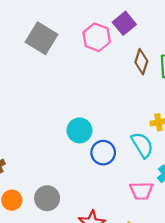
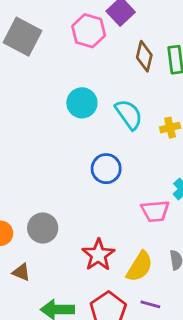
cyan circle: (80, 130) -> (82, 103), moved
cyan semicircle: (142, 145) -> (129, 114), moved

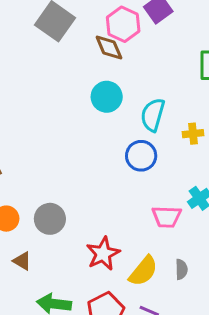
brown diamond: (144, 56) -> (109, 47), moved, turned -44
cyan semicircle: (129, 114) -> (153, 115), turned -136
blue circle: (106, 169) -> (141, 156), moved

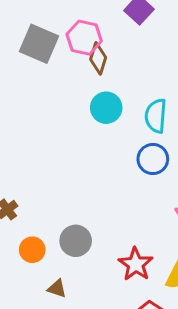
pink hexagon: (123, 24) -> (84, 38), moved
brown diamond: (109, 47) -> (98, 58), turned 52

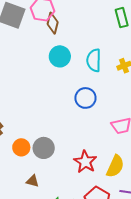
blue circle: (153, 159) -> (85, 98), moved
orange circle: (32, 250) -> (21, 147), moved

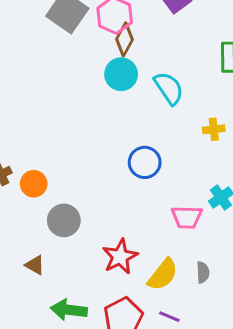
cyan circle: (60, 56) -> (121, 74), moved
cyan semicircle: (94, 60) -> (169, 88), moved, turned 130
orange circle: (21, 147) -> (34, 184), moved

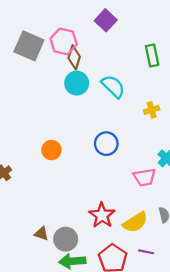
orange circle: (34, 184) -> (51, 150), moved
gray circle: (64, 220) -> (66, 239), moved
yellow semicircle: (163, 275) -> (135, 222), turned 30

